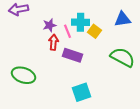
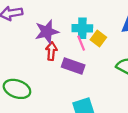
purple star: (50, 25) -> (47, 32), size x1.5
pink line: (68, 31) -> (81, 43), moved

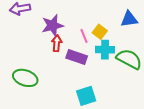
cyan cross: (82, 28) -> (105, 50), moved

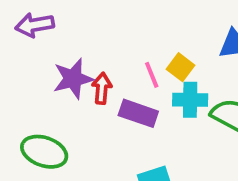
purple star: (53, 25) -> (73, 79), moved

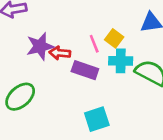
red arrow: (102, 88) -> (60, 53), turned -90
green ellipse: (44, 152) -> (20, 97), turned -60

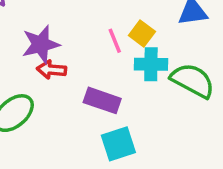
red arrow: (60, 53) -> (52, 70), moved
purple rectangle: (85, 70) -> (102, 100), moved

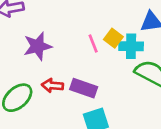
cyan cross: (151, 64) -> (131, 46), moved
red arrow: (52, 70) -> (52, 85), moved

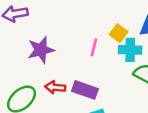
yellow square: (113, 38) -> (119, 33), moved
pink line: (93, 44) -> (94, 47), turned 36

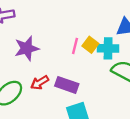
yellow square: (119, 33) -> (90, 45), moved
red arrow: (55, 87) -> (40, 83), turned -36

